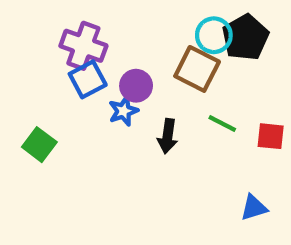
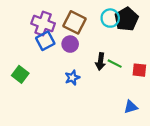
brown square: (197, 69) -> (74, 22), moved
blue star: (123, 111) -> (72, 78), moved
black arrow: (168, 136) -> (100, 61), moved

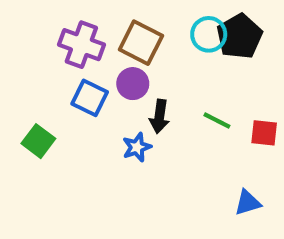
blue square: (45, 41) -> (90, 98), moved, turned -36
black arrow: (100, 61) -> (159, 116), moved

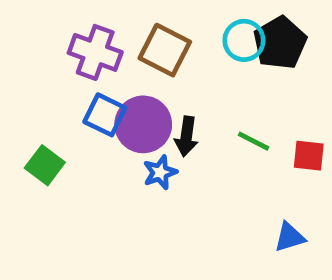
purple circle: (133, 84) -> (143, 124), moved, size x1.5

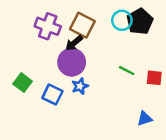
blue square: (105, 115) -> (52, 95), moved
black arrow: (186, 136) -> (74, 43), moved, turned 42

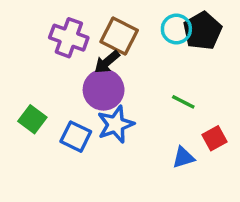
red square: (154, 78) -> (215, 138), moved, turned -35
blue star: (80, 86) -> (116, 124), size x1.5
blue triangle: (145, 118) -> (183, 157), moved

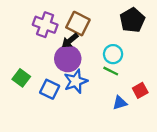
cyan circle: (176, 29) -> (113, 54), moved
green line: (183, 102) -> (111, 71), moved

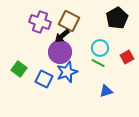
red square: (140, 90) -> (127, 57), moved

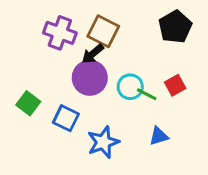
cyan circle: (100, 48) -> (130, 87), moved
red square: (127, 57) -> (175, 85), moved
blue star: (67, 72) -> (103, 142), moved

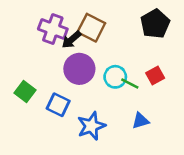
black arrow: (93, 54) -> (71, 40), moved

